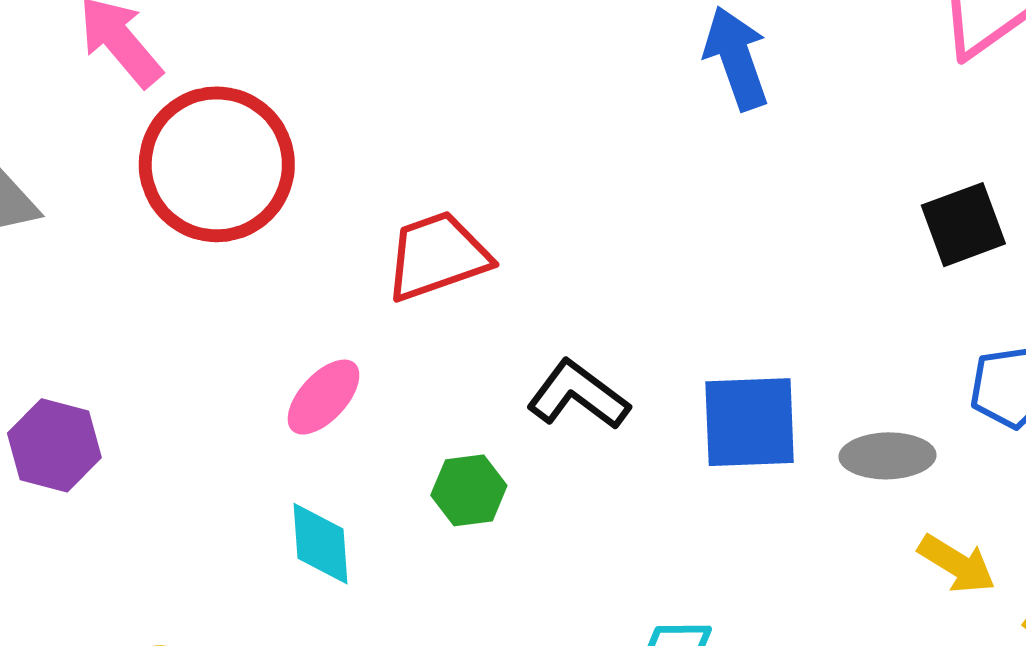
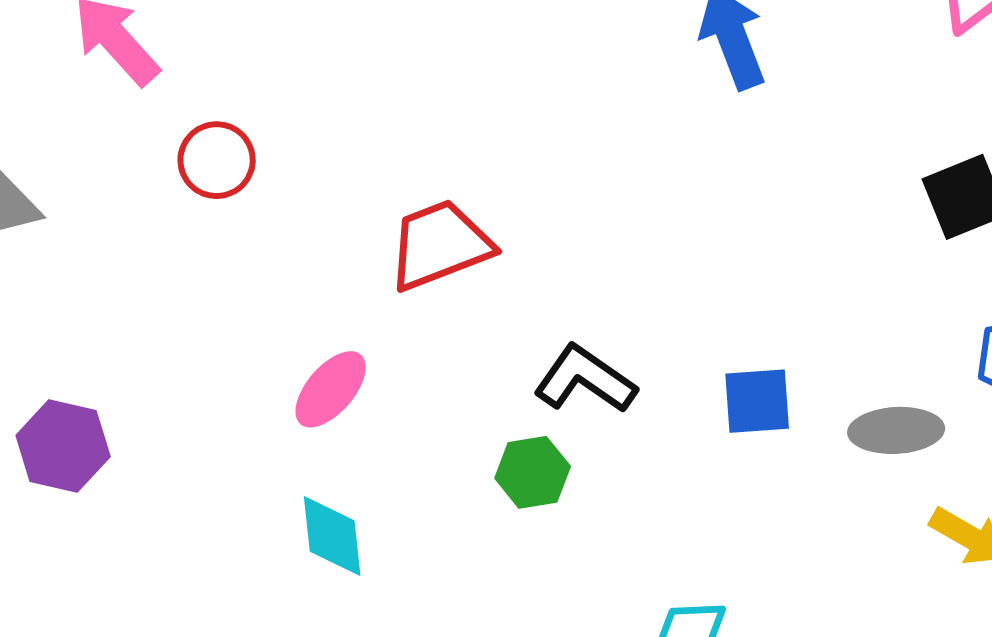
red circle: (217, 164) -> (217, 160), size x0.5
blue square: (750, 422) -> (757, 401), size x0.7
green hexagon: (469, 490) -> (533, 472), moved

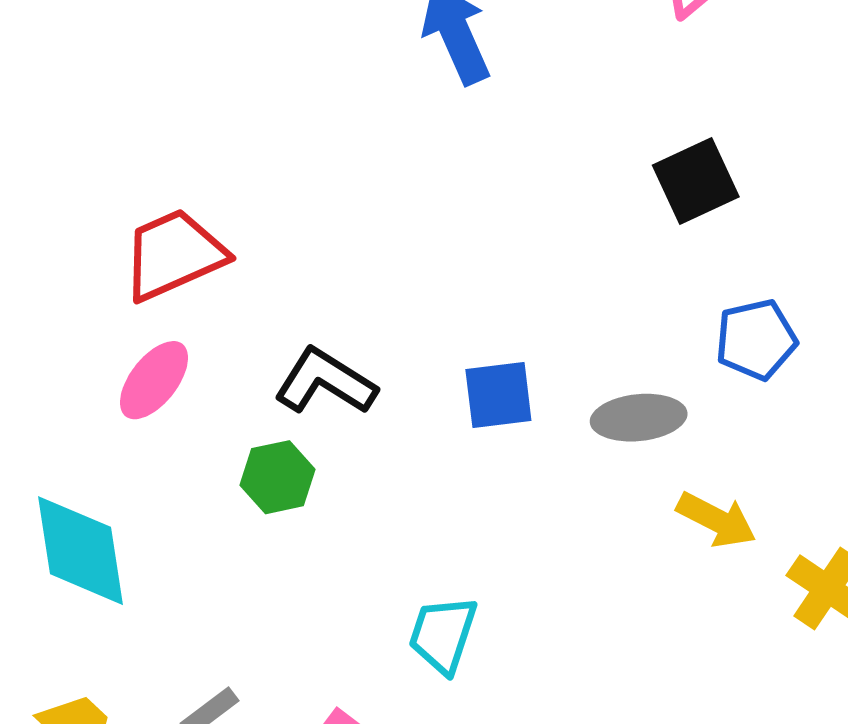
pink ellipse: (331, 389) -> (154, 380), moved
cyan diamond: (332, 536) -> (80, 551), size x1.4

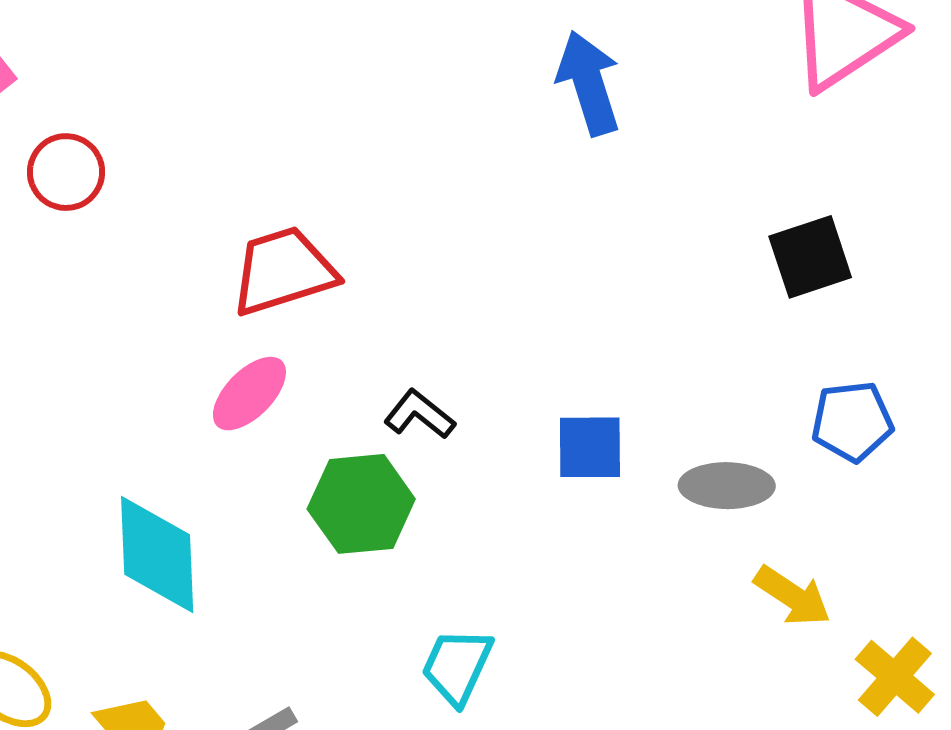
black L-shape: (325, 382) -> (419, 414), size x0.7
green hexagon: (278, 477) -> (361, 504), size x1.4
cyan trapezoid: (443, 635) -> (457, 666), moved

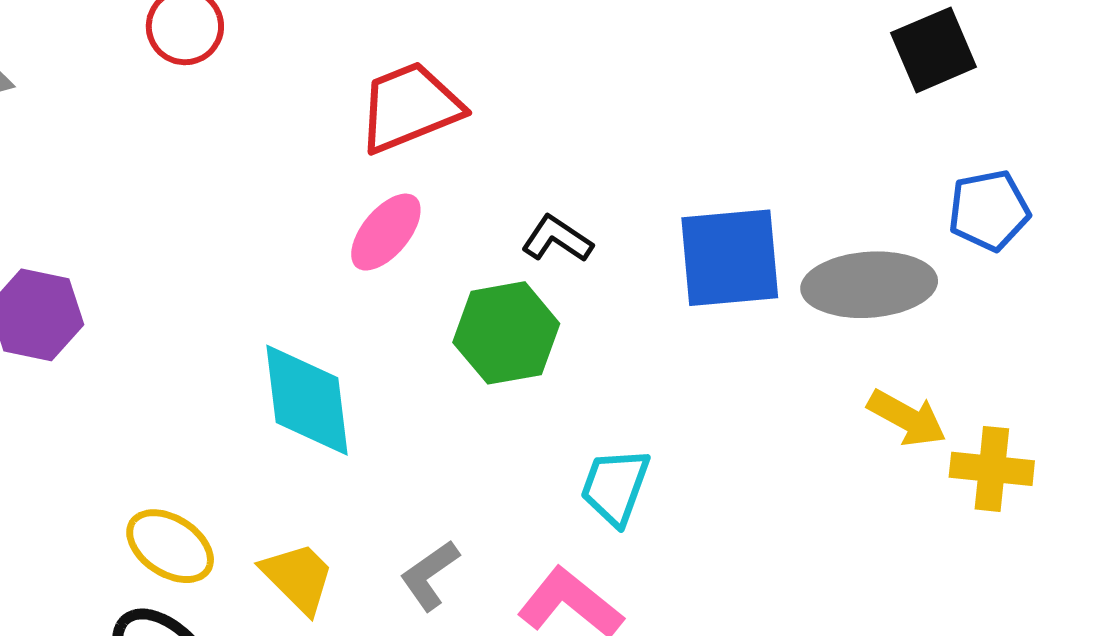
blue square: (590, 447) -> (730, 258), size x1.5
gray ellipse: (727, 486) -> (869, 285), size x1.4
yellow arrow: (792, 596) -> (907, 418), moved
yellow cross: (895, 677) -> (992, 469), moved, turned -30

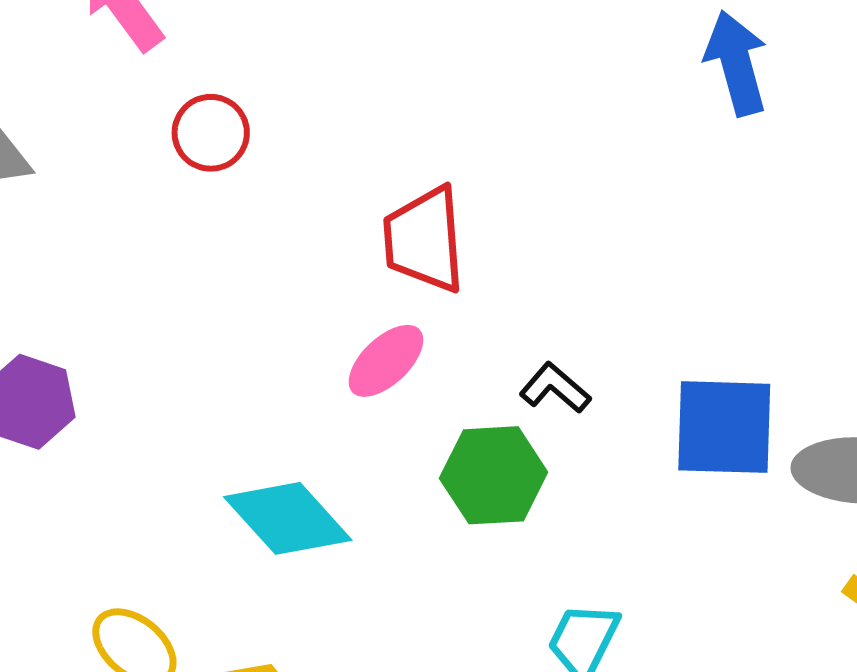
red trapezoid: (410, 107) -> (424, 240), turned -79
cyan diamond: (307, 400) -> (288, 518), turned -42

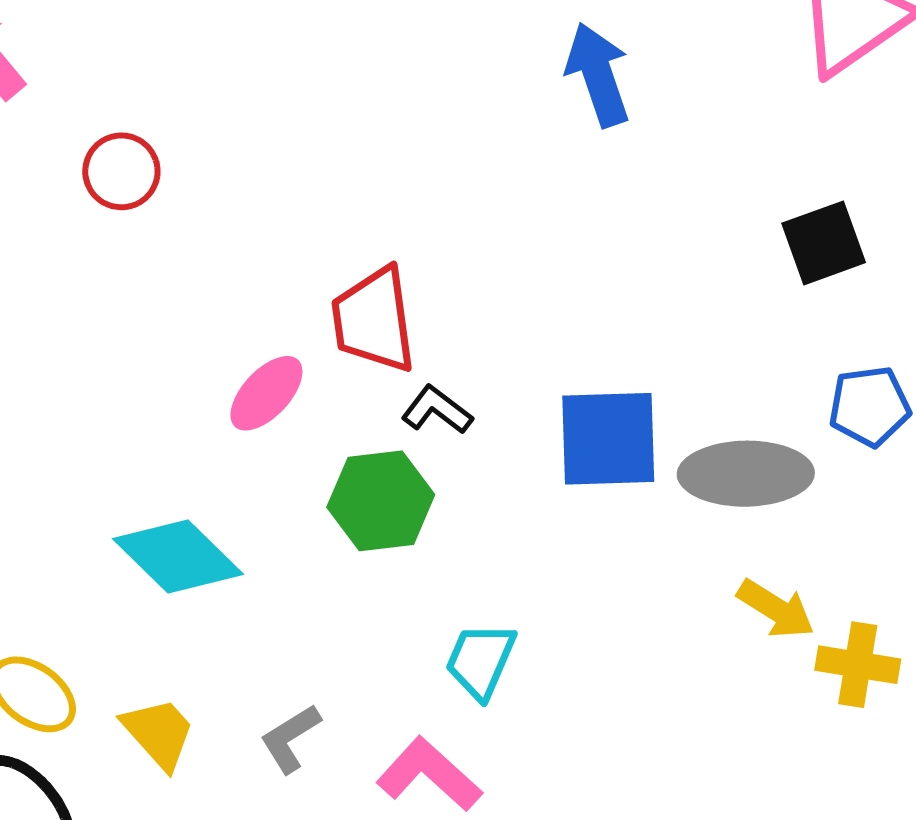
red circle: (211, 133) -> (121, 171), moved
red trapezoid: (424, 240) -> (374, 320), moved

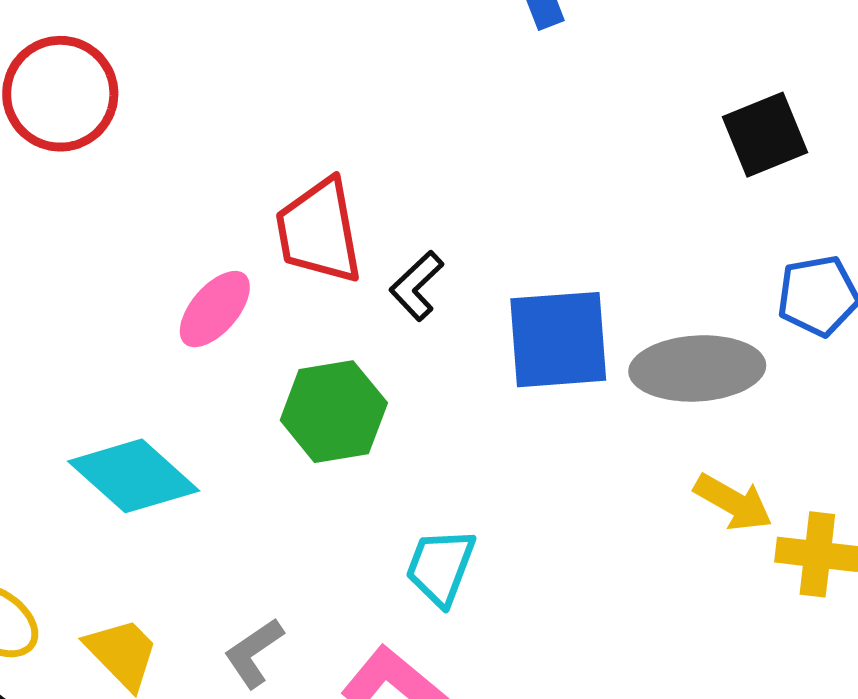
red circle: (121, 171) -> (60, 94), size x1.5
black L-shape: (437, 410) -> (416, 286), moved, turned -78

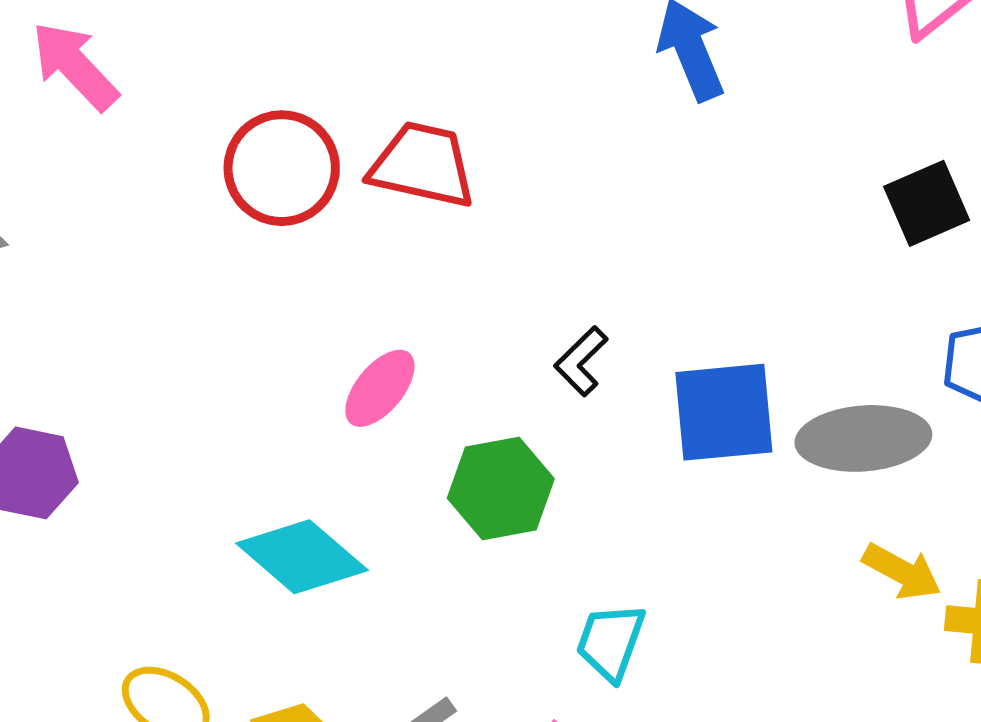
red circle: (60, 94) -> (282, 168), moved
red trapezoid: (319, 231) -> (422, 165), moved, turned 114

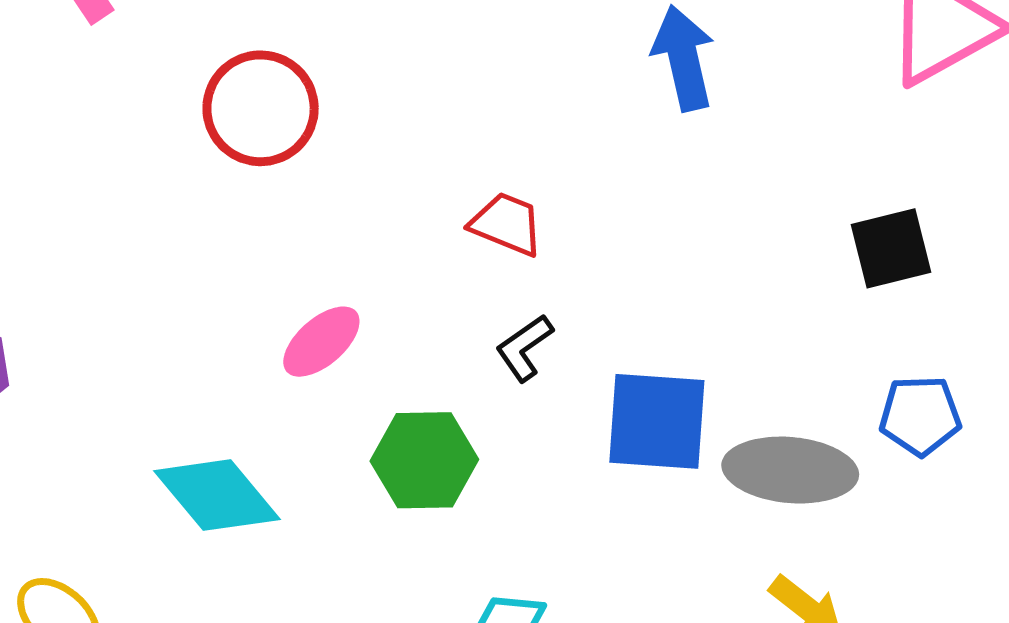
red trapezoid: (422, 165) -> (507, 224), moved, size x0.7

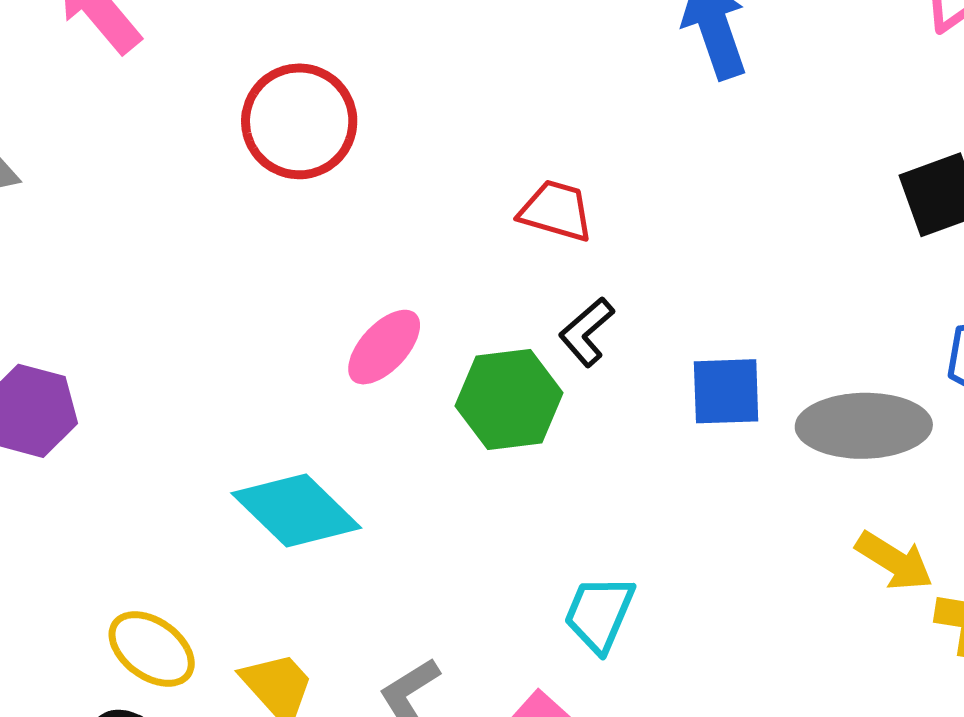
blue square: (657, 421) -> (726, 391), size x0.7
green hexagon: (424, 460) -> (509, 399), moved

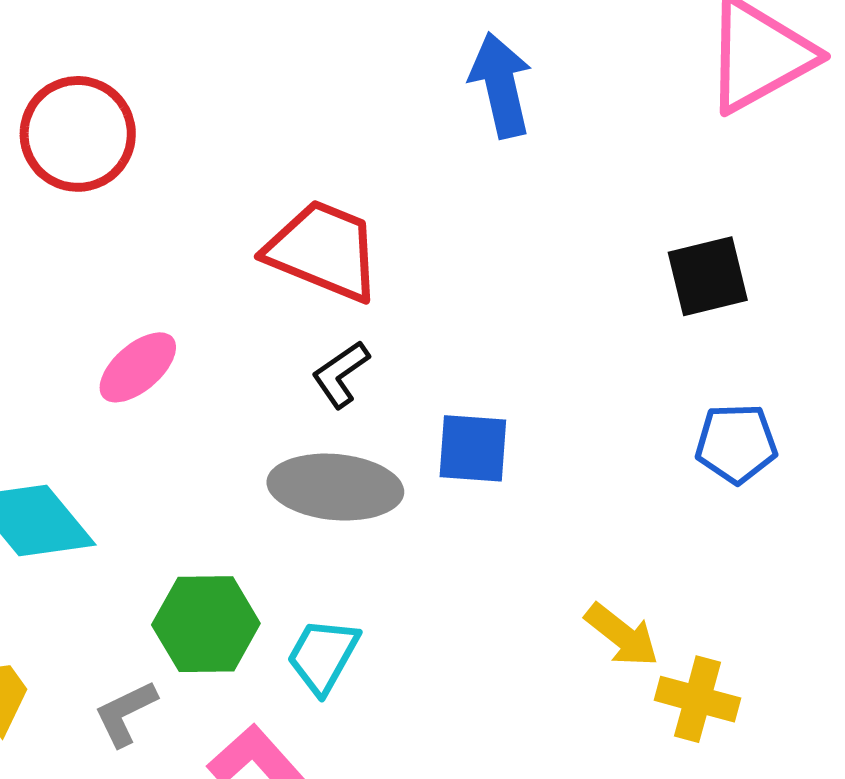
red trapezoid: (556, 211) -> (323, 250), size x1.6
green hexagon: (509, 399) -> (206, 624), moved
gray ellipse: (864, 426) -> (335, 487), moved

